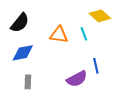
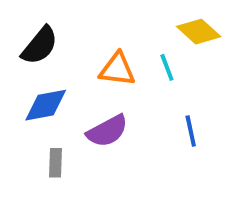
purple semicircle: (77, 79) -> (107, 131), moved

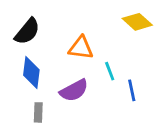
cyan line: (167, 67) -> (110, 71), moved
blue diamond: (46, 105) -> (31, 73), turned -72

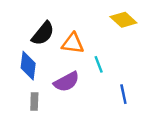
black semicircle: (27, 31) -> (43, 33), moved
blue line: (132, 90) -> (123, 94), moved

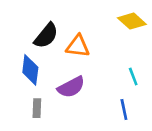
cyan line: (99, 64) -> (133, 76), moved
blue line: (123, 94) -> (124, 109), moved

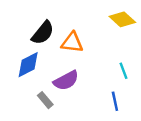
blue diamond: (30, 70) -> (28, 65), turned 56
gray rectangle: (37, 108) -> (45, 100), moved, turned -42

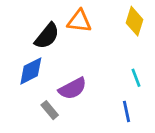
yellow diamond: (122, 19) -> (135, 21), turned 65
orange triangle: (72, 43) -> (79, 21), moved

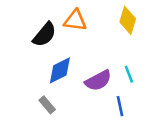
blue diamond: (31, 71) -> (60, 70), moved
purple semicircle: (73, 89) -> (98, 81), moved

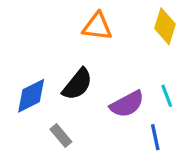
black semicircle: (45, 35) -> (77, 84), moved
blue diamond: (60, 70) -> (31, 96), moved

